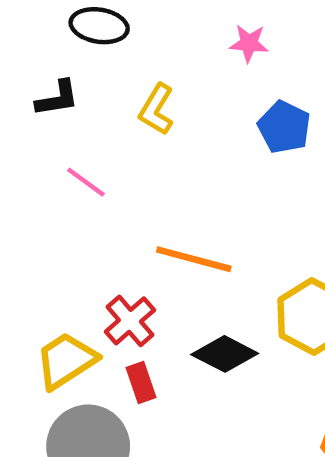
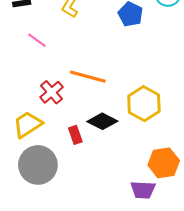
red cross: (130, 321) -> (51, 92), moved
red rectangle: (141, 383) -> (75, 135), moved

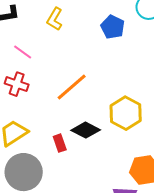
orange line: (88, 77) -> (72, 87), turned -56
red cross: (51, 92) -> (17, 84), moved, turned -30

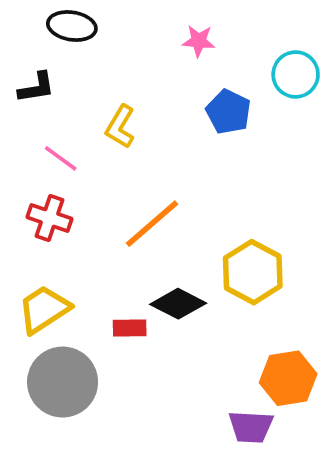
yellow L-shape: (55, 19) -> (120, 127), moved
red rectangle: (60, 143) -> (130, 328), turned -72

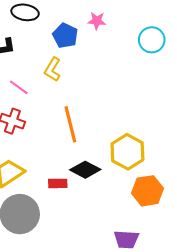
blue pentagon: (228, 112) -> (65, 36), moved
orange line: (152, 224) -> (70, 124), turned -63
orange hexagon: (288, 378) -> (147, 191), moved

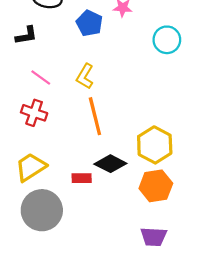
cyan circle: (152, 40) -> (167, 40), moved
yellow L-shape: (52, 69) -> (85, 76), moved
orange hexagon: (147, 191) -> (156, 186), moved

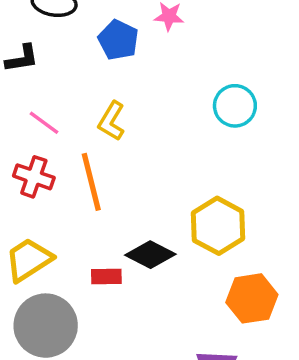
cyan circle: (167, 40) -> (235, 106), moved
orange line: (95, 116) -> (91, 182), moved
orange hexagon: (156, 186) -> (252, 298), moved

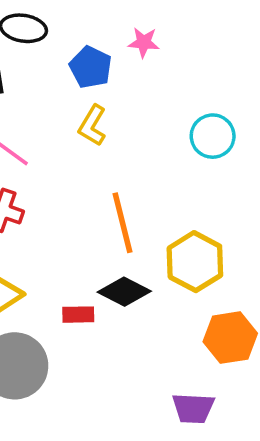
yellow L-shape: (112, 121) -> (92, 125), moved
orange line: (91, 182) -> (122, 223), moved

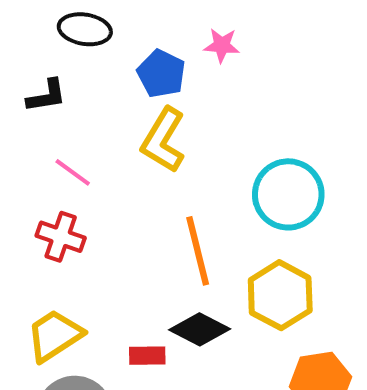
yellow L-shape: (92, 125) -> (163, 140), size x1.4
cyan circle: (213, 136) -> (288, 194), moved, size x1.4

